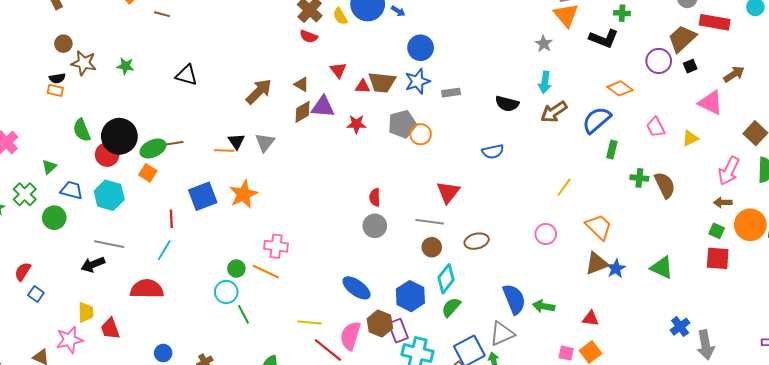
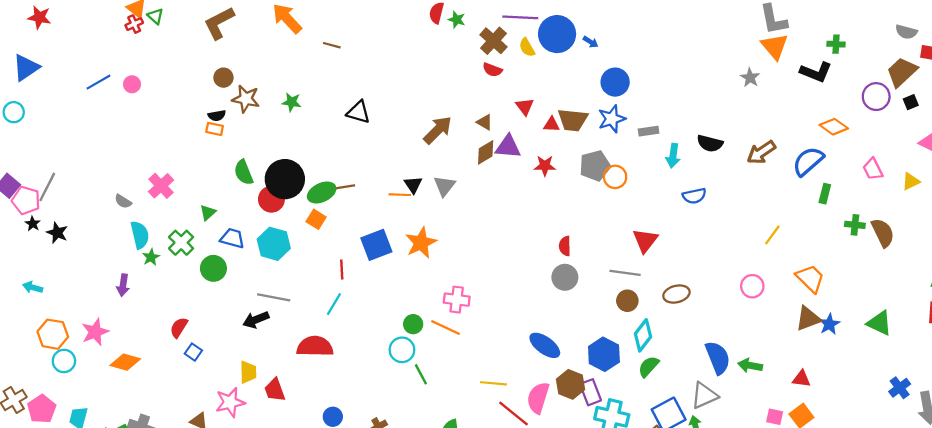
cyan arrow: (545, 82) -> (673, 156), moved

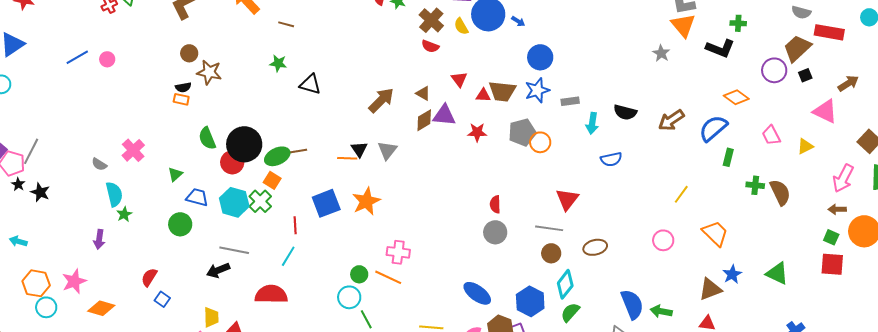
green star: (292, 102) -> (278, 63), moved
green cross: (181, 243) -> (260, 201), moved
brown triangle: (808, 319) -> (710, 289), moved

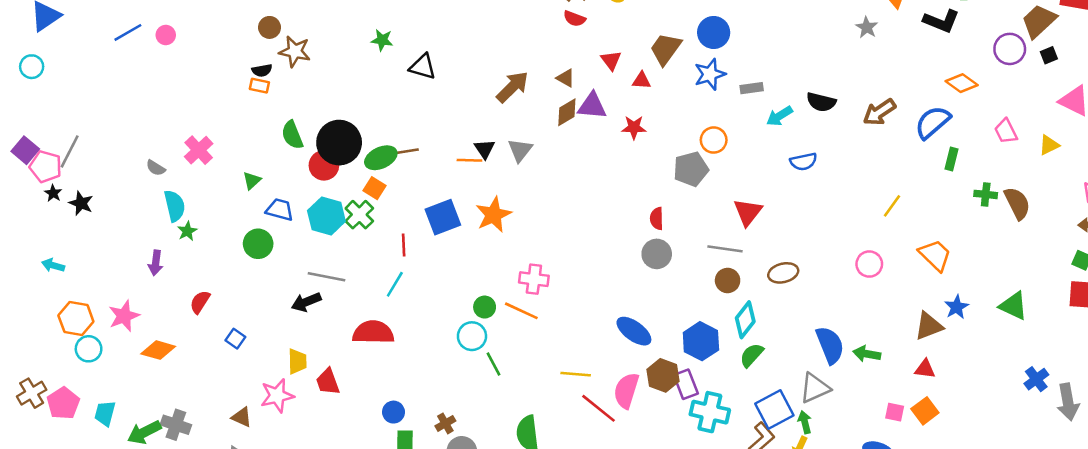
brown trapezoid: (502, 91) -> (666, 49), moved, turned 120
cyan arrow: (592, 123) -> (779, 116), turned 50
gray pentagon: (522, 132) -> (691, 169), moved
red semicircle: (149, 277) -> (200, 302), moved

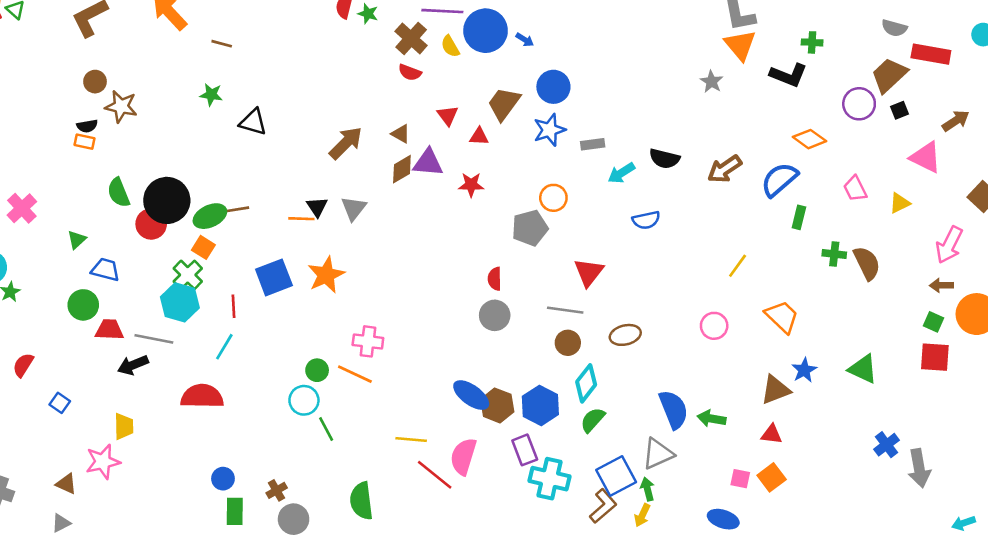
cyan hexagon: (326, 216) -> (180, 302), moved
brown hexagon: (663, 375) -> (497, 405), moved
red trapezoid: (328, 382) -> (109, 330), moved, turned 112

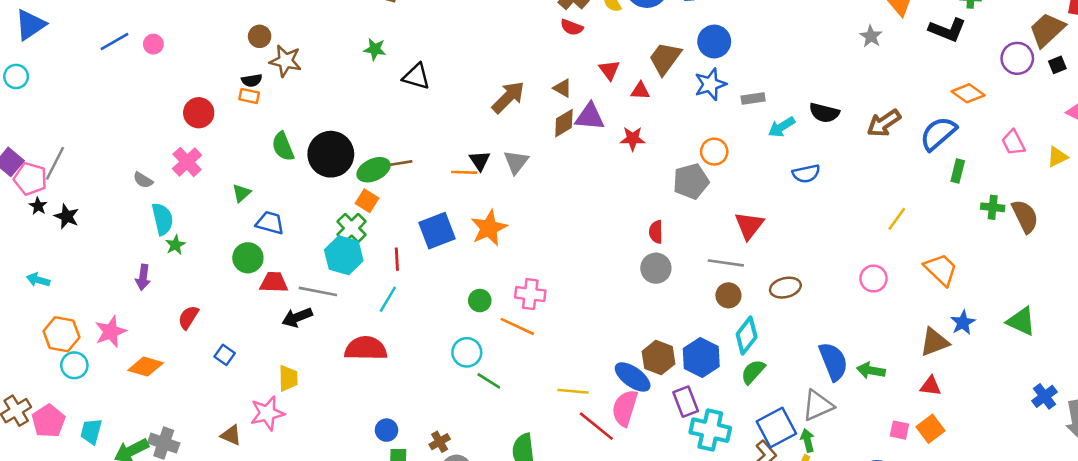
red circle: (151, 224) -> (199, 113), moved
green circle: (317, 370) -> (480, 301), moved
blue ellipse: (471, 395) -> (633, 377), moved
green line: (326, 429) -> (489, 381), turned -30

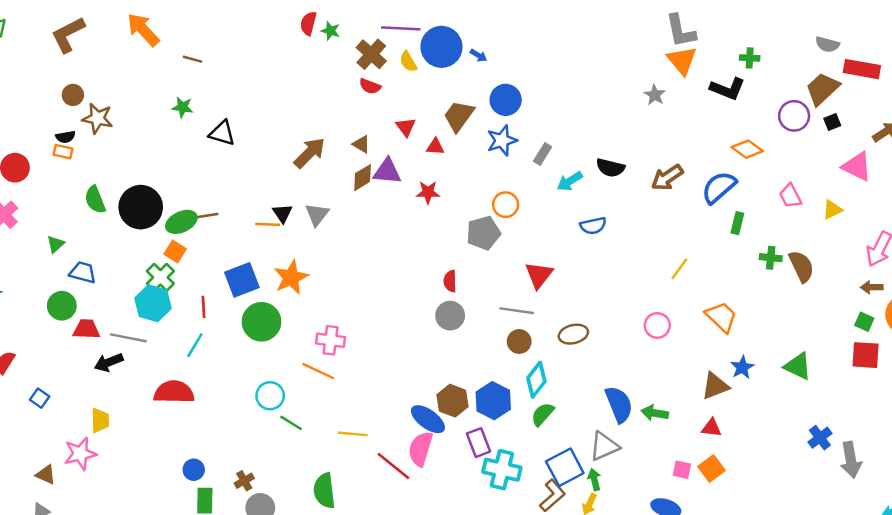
gray rectangle: (753, 98) -> (543, 154), turned -50
green circle: (480, 301) -> (261, 322), moved, size x1.8
yellow line: (573, 391) -> (353, 434), moved

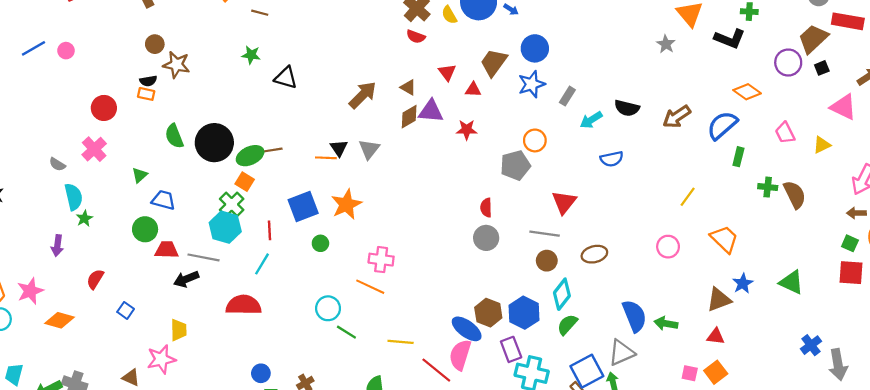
green circle: (261, 322) -> (320, 243), size x0.5

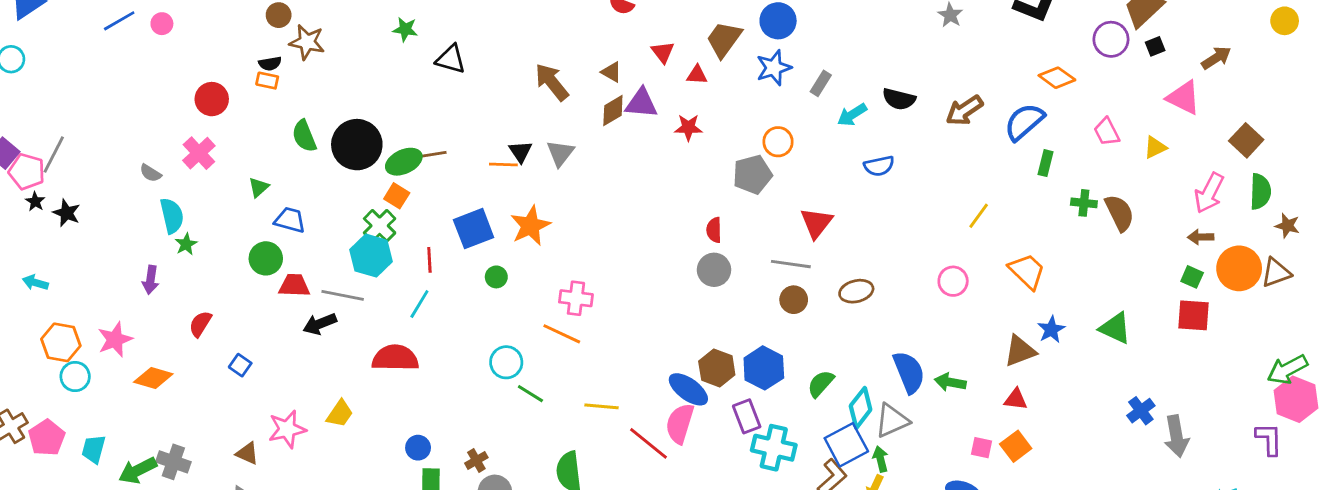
brown arrow: (363, 95) -> (552, 82), turned -84
cyan diamond: (562, 294) -> (861, 408), moved
yellow trapezoid: (179, 330) -> (340, 414), moved, turned 35

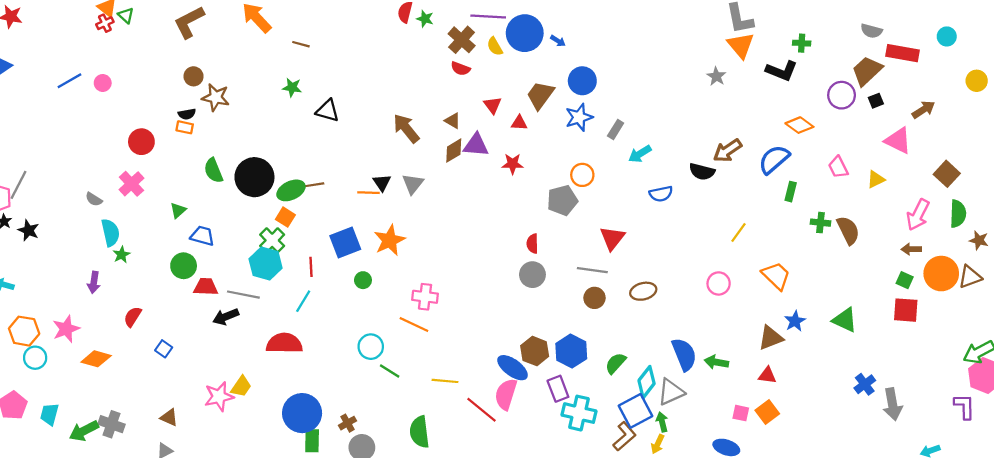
black semicircle: (899, 99) -> (702, 172), moved
pink star: (287, 429) -> (219, 396), moved
blue circle: (418, 448) -> (302, 413), size x2.0

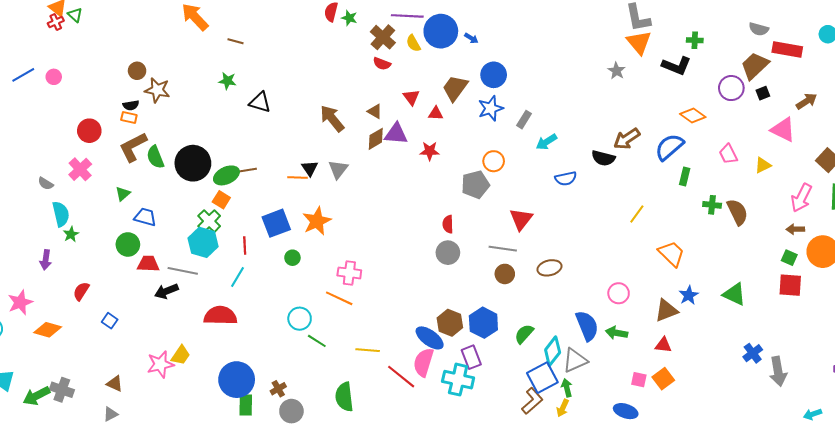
brown L-shape: (189, 22) -> (133, 147), moved
pink circle: (719, 283) -> (619, 293), moved
cyan cross: (579, 413) -> (458, 380), moved

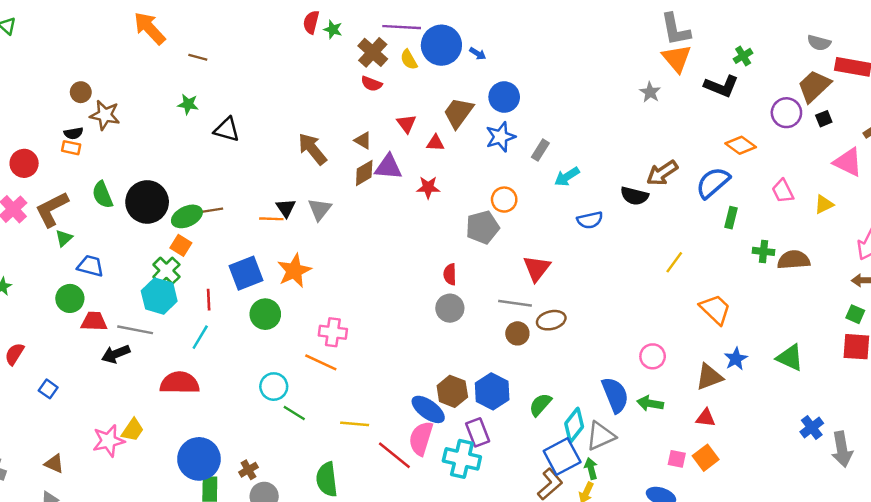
green cross: (695, 40) -> (743, 56), turned -35
brown L-shape: (133, 147) -> (52, 209), moved
brown semicircle: (737, 212) -> (794, 260), turned -68
green circle: (292, 258) -> (265, 314), size x1.6
brown ellipse: (549, 268) -> (551, 320), moved

